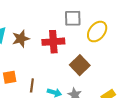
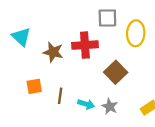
yellow ellipse: (97, 32) -> (136, 33), turned -35
brown star: (21, 39) -> (53, 52), moved, turned 30

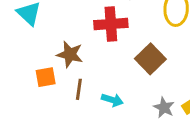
brown star: (53, 52) -> (70, 54), moved
gray star: (110, 106) -> (164, 108), moved

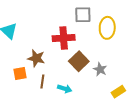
brown square: (150, 59) -> (79, 61), moved
gray star: (164, 108) -> (100, 69), moved

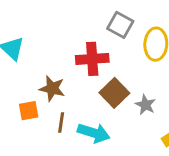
gray square: (83, 15) -> (120, 25), turned 30
cyan arrow: (65, 89) -> (94, 133), size x1.5

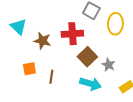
brown star: (52, 88) -> (42, 41), moved
cyan arrow: (94, 133) -> (90, 84), moved

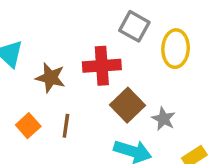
orange square: (29, 69) -> (28, 126), turned -32
brown line: (51, 77) -> (66, 126), moved

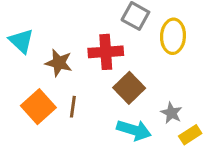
gray star: (164, 119) -> (171, 113), moved
orange square: (28, 126) -> (38, 107), size x1.5

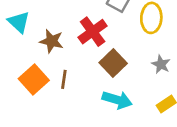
red cross: (106, 52) -> (93, 32), turned -32
gray star: (171, 113) -> (161, 64), moved

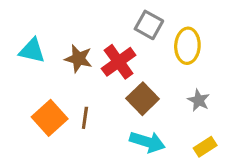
cyan triangle: (19, 22) -> (32, 51), turned -30
brown star: (52, 41) -> (78, 59), moved

